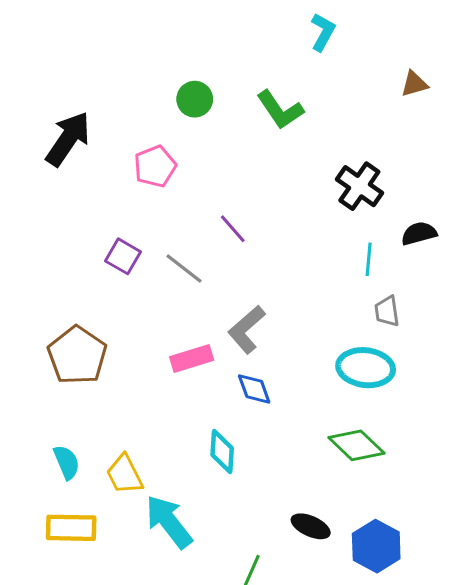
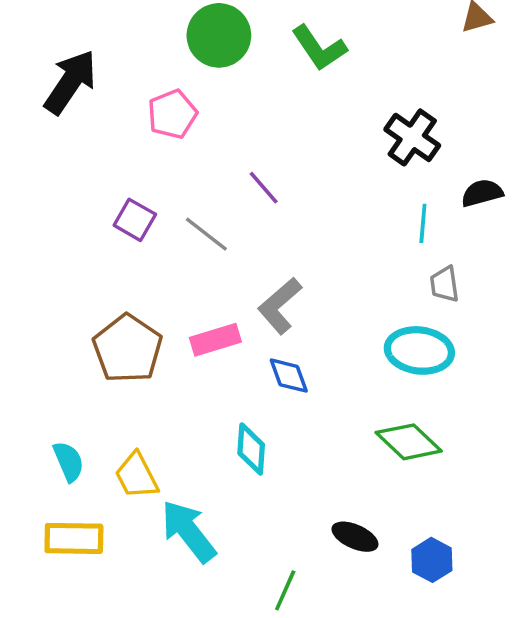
green circle: (195, 99) -> (219, 35), size x1.5
brown pentagon: (77, 355) -> (128, 349), moved
blue hexagon: (376, 546) -> (432, 560), size x0.7

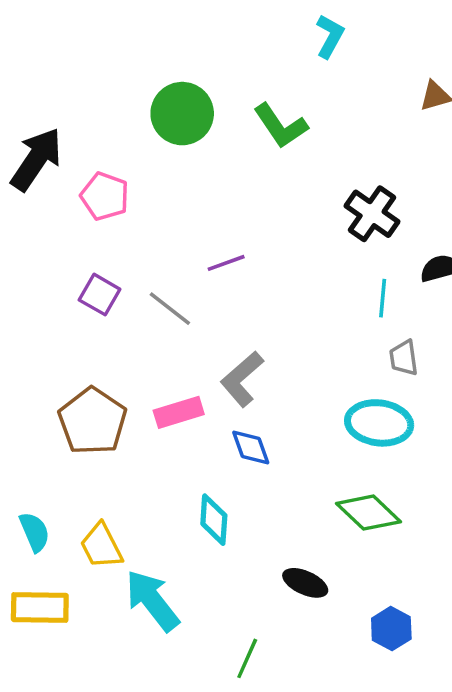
pink pentagon: (172, 114) -> (105, 196), moved, turned -30
purple line: (264, 188) -> (226, 263), turned -69
black ellipse: (355, 537) -> (305, 583), moved

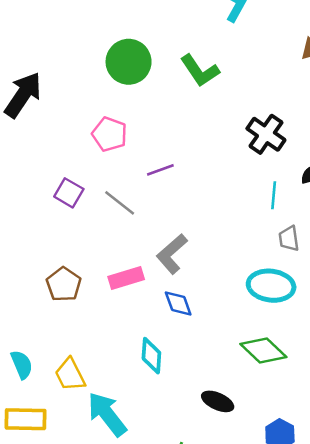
pink pentagon: (105, 196) -> (109, 134), moved
brown pentagon: (93, 421) -> (64, 284), size x0.7

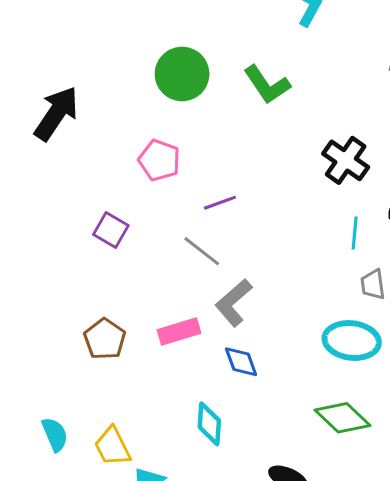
gray line: (120, 203) -> (202, 251), moved

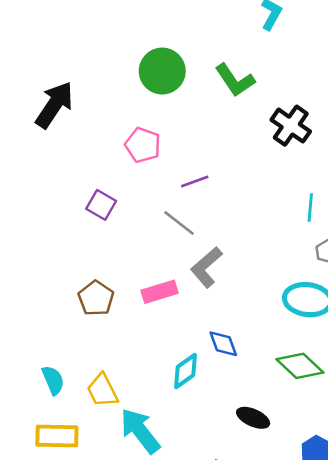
black cross: (346, 160) -> (291, 126), moved
blue diamond: (241, 362) -> (223, 344), moved
cyan diamond: (209, 424) -> (186, 371), turned 51

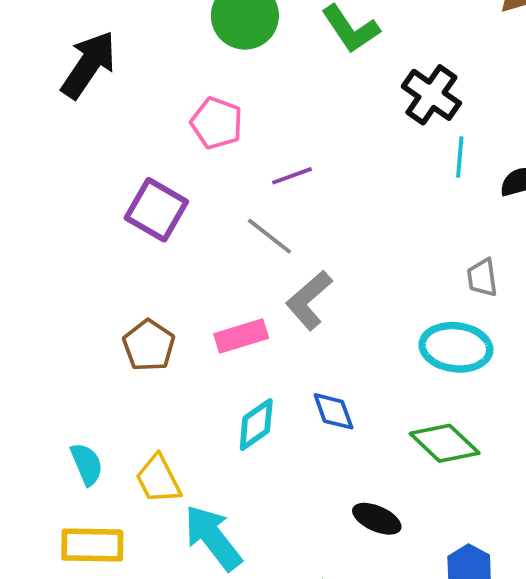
purple square: (101, 205) -> (156, 210), size x1.4
cyan line: (310, 207) -> (460, 157), moved
cyan diamond: (186, 371) -> (256, 425), moved

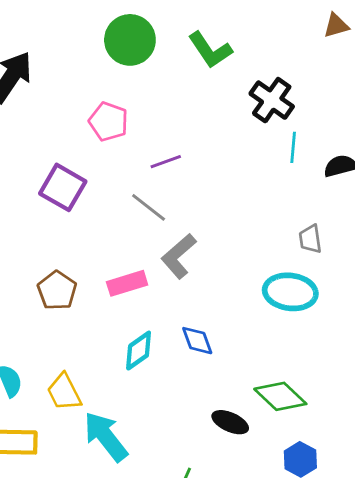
green diamond: (445, 443) -> (280, 396), moved

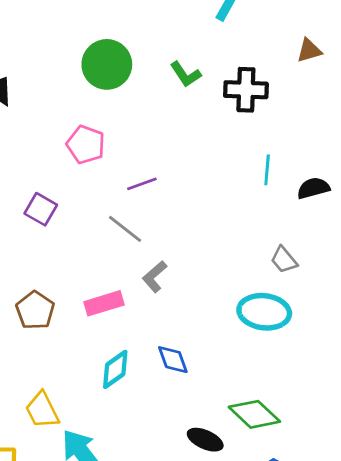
green L-shape: (210, 50) -> (186, 74), size x0.7
black cross: (272, 100) -> (246, 90), moved, turned -33
purple square: (63, 187) -> (41, 209), size x0.7
gray trapezoid: (310, 239) -> (284, 260), turned -32
gray L-shape: (179, 256) -> (155, 277), size x0.7

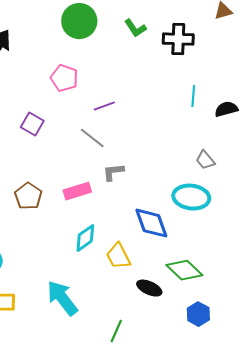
gray L-shape: (155, 277) -> (113, 172), turned 35
blue diamond: (173, 360) -> (151, 223), moved, size x1.5
yellow trapezoid: (42, 410) -> (118, 256), moved

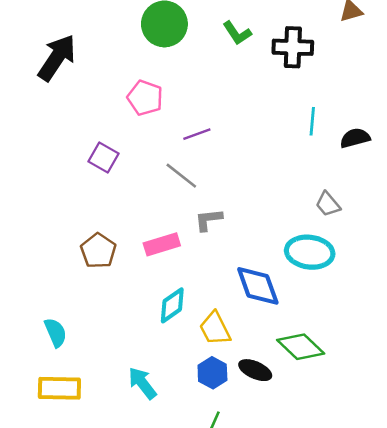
cyan arrow: (62, 298) -> (142, 383), size x0.7
blue hexagon: (198, 314) -> (212, 373), moved

